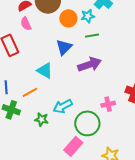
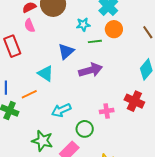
cyan star: (88, 16) -> (83, 25), moved
orange circle: (68, 18) -> (114, 29), moved
green star: (42, 119) -> (42, 141), moved, size x1.5
green circle: (87, 123) -> (85, 129), size x0.7

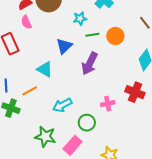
orange circle: (114, 29) -> (115, 36), moved
purple arrow: (91, 70) -> (90, 64), turned 135

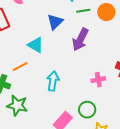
cyan arrow: (62, 105) -> (53, 81), turned 126
green circle: (87, 123) -> (87, 110), moved
green star: (45, 137) -> (17, 105), moved

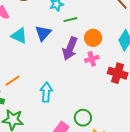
orange circle: (106, 12) -> (93, 38), moved
cyan triangle: (36, 45) -> (19, 36), moved
pink cross: (98, 80) -> (92, 59), moved

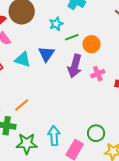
orange circle: (93, 38) -> (92, 44), moved
cyan arrow: (46, 92) -> (54, 136), moved

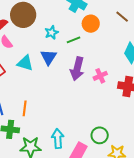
cyan star: (56, 24) -> (52, 33), moved
orange circle: (92, 44) -> (91, 24), moved
orange line: (22, 105) -> (25, 108), turned -42

